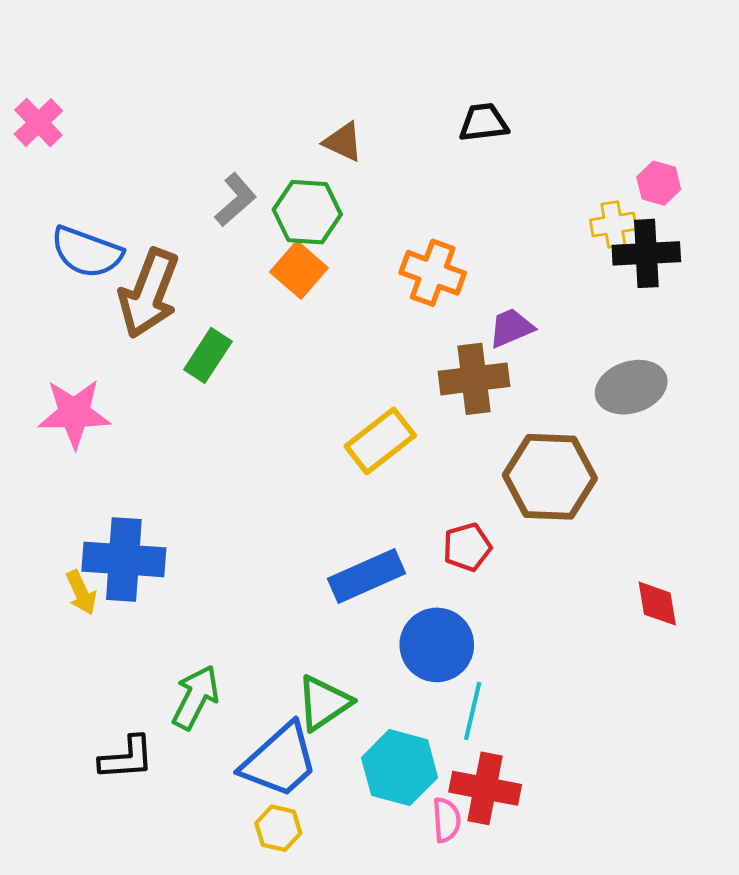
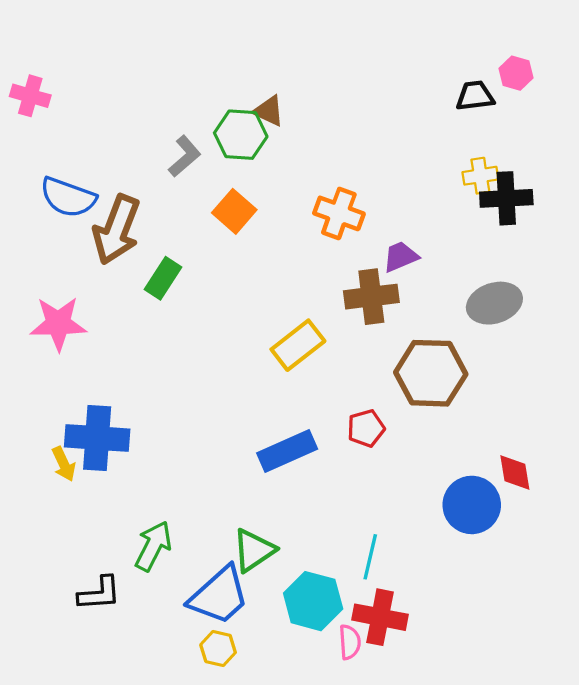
pink cross: (38, 123) -> (30, 96), turned -30
black trapezoid: (484, 123) -> (475, 96), moved
pink hexagon: (659, 183) -> (516, 73), moved
green hexagon: (307, 212) -> (241, 135), moved
blue circle: (437, 645) -> (472, 505), moved

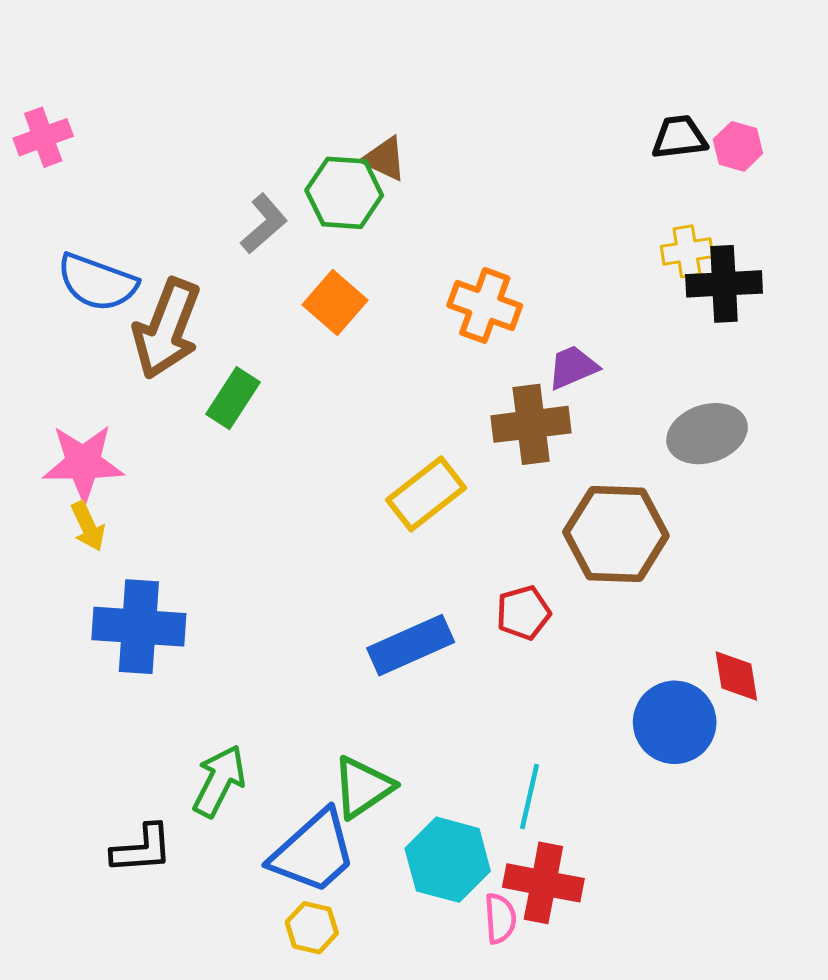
pink hexagon: (516, 73) -> (738, 146), moved
pink cross: (30, 96) -> (43, 137), turned -36
yellow arrow: (64, 464) -> (88, 526), moved

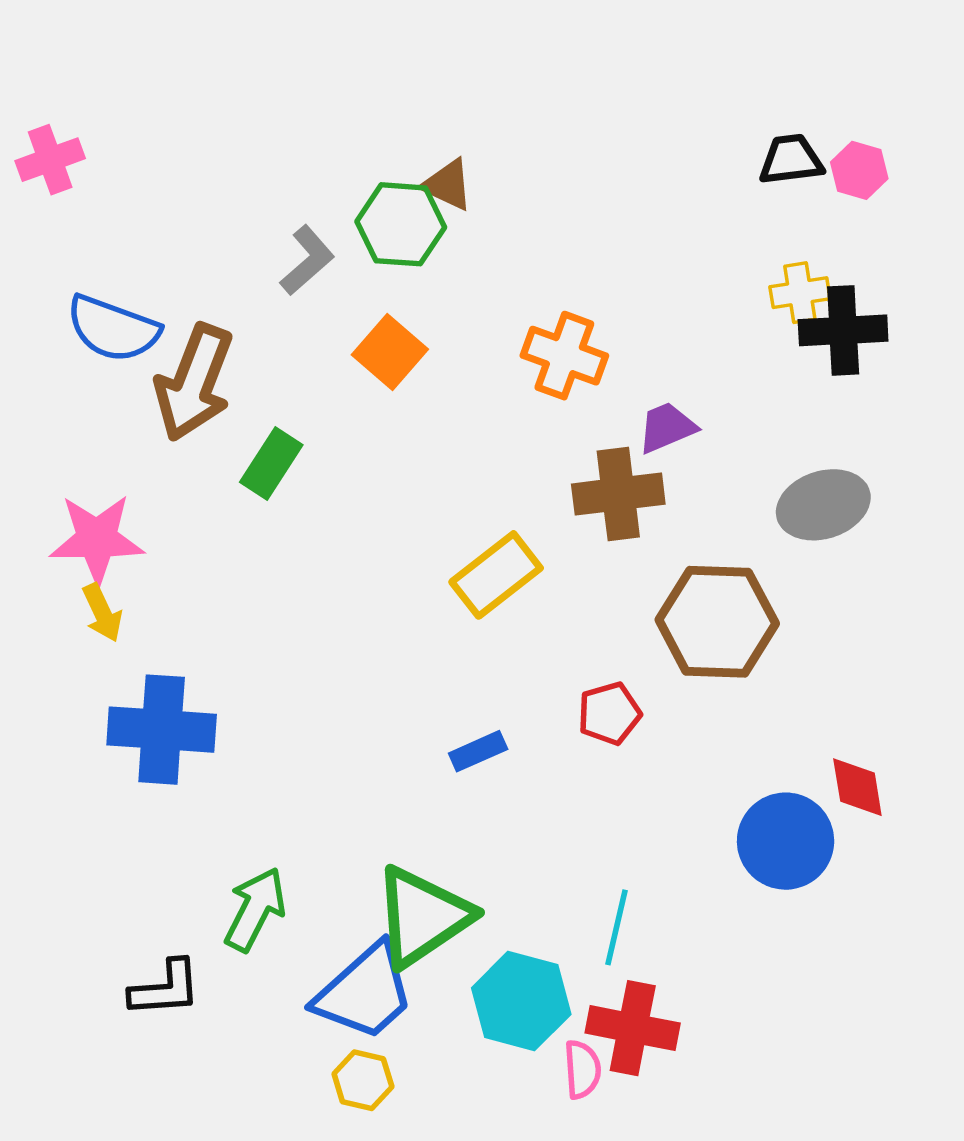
blue rectangle: (411, 645) -> (478, 751), size x0.6
green triangle: (363, 787) -> (422, 917), size x1.4

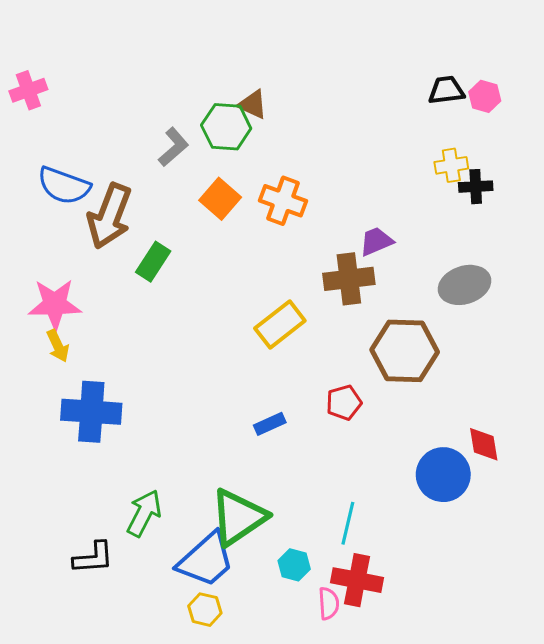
black cross: (843, 330) -> (476, 187), size x0.7
orange cross: (564, 356) -> (283, 201), moved
cyan hexagon: (521, 1001) -> (294, 565), size x0.6

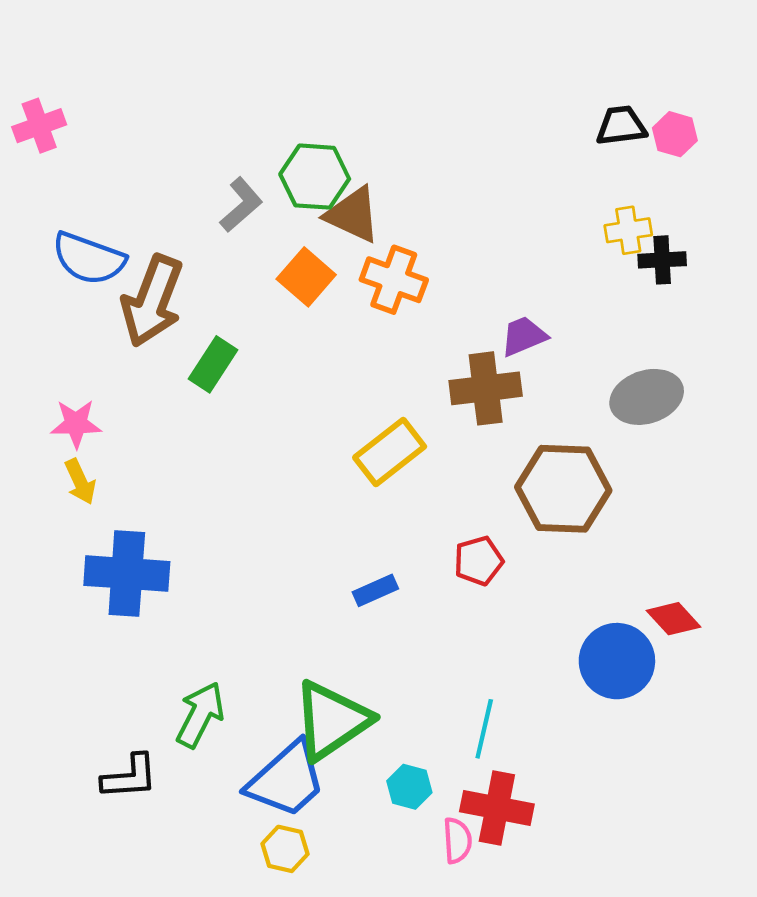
brown triangle: (253, 104) -> (353, 215), moved, size x1.4
pink star: (55, 304) -> (76, 424), size x0.7
red diamond: (484, 444) -> (673, 619), turned -33

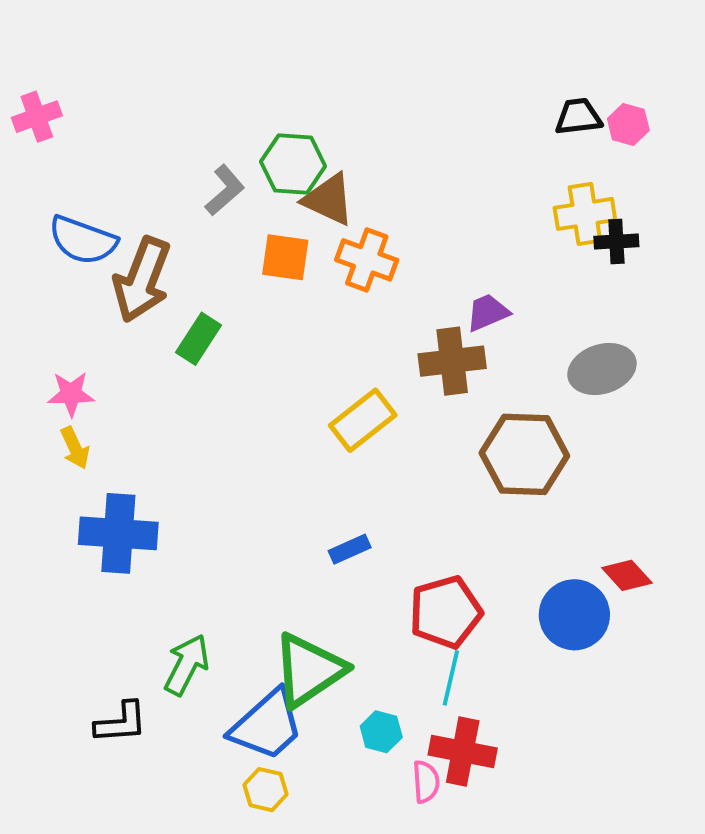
yellow cross: (628, 230) -> (585, 214), size x1.4
orange square: (306, 277) -> (285, 257), turned -33
red pentagon: (479, 561) -> (446, 612), moved, size x1.6

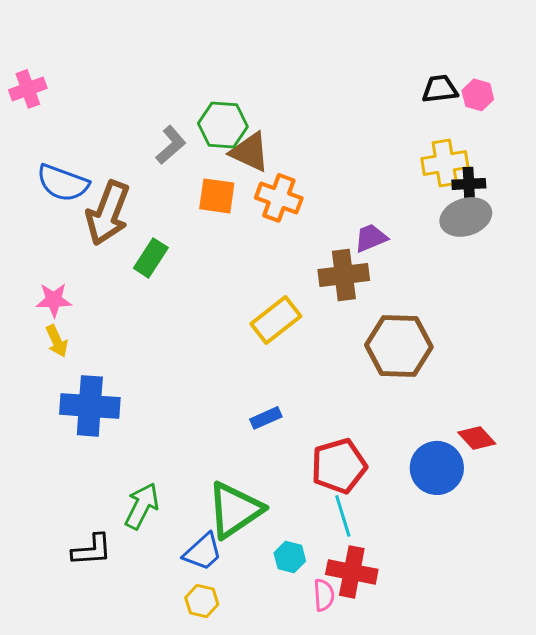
gray ellipse: (602, 369) -> (466, 217), moved
cyan line: (451, 678) -> (343, 516), turned -30
blue trapezoid: (267, 725) -> (203, 552), size x0.7

